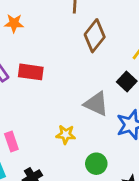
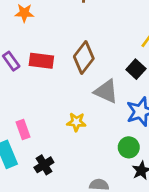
brown diamond: (95, 36) -> (84, 57), moved
green circle: (96, 164) -> (129, 147), moved

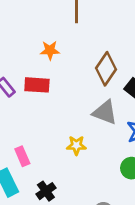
orange star: (24, 13) -> (50, 50), moved
brown diamond: (84, 57) -> (106, 69), moved

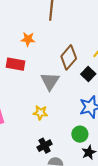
gray triangle: (105, 112) -> (50, 81), moved, turned 36
black cross: (46, 191) -> (45, 146), moved

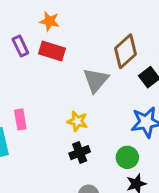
orange star: (28, 39) -> (49, 21), moved
black cross: (45, 146) -> (80, 153), moved

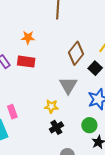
orange star: (49, 21) -> (28, 38), moved
gray triangle: (96, 80) -> (68, 85), moved

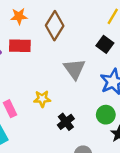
brown diamond: (76, 53) -> (55, 26), moved
yellow star: (51, 106) -> (42, 99), moved

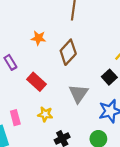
red rectangle: (20, 46) -> (36, 82), moved, turned 30

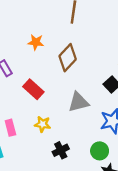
gray triangle: (78, 94) -> (78, 102), turned 40

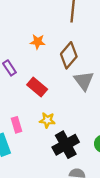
gray triangle: (78, 102) -> (84, 81), moved, turned -50
black cross: (61, 150) -> (66, 145), size x1.6

